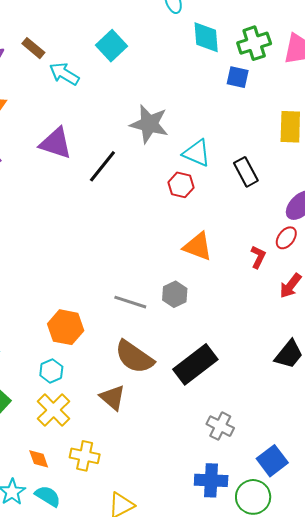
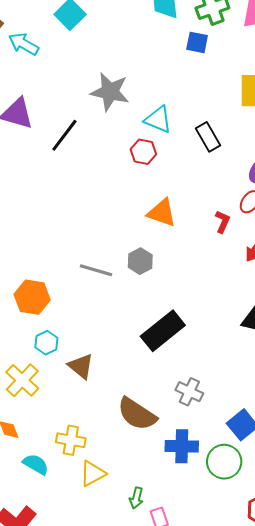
brown semicircle: (134, 357) -> (137, 414), moved
cyan hexagon: (51, 371) -> (46, 343), moved
yellow cross: (85, 456) -> (71, 440), moved
cyan semicircle: (48, 496) -> (36, 464), moved

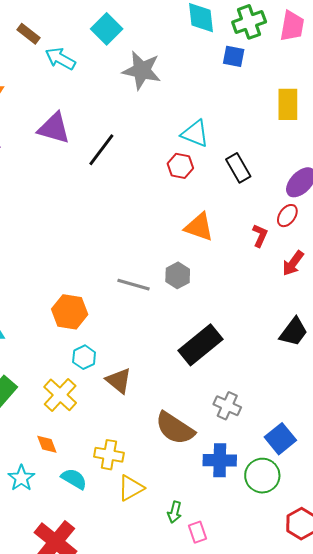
gray star: (110, 92) -> (142, 70), moved
black rectangle: (208, 137) -> (238, 168), moved

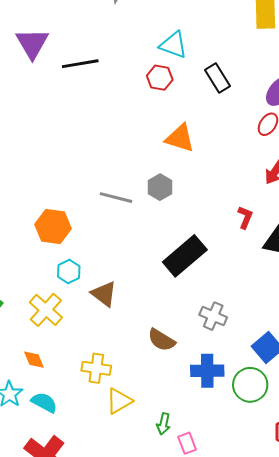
purple triangle: (54, 128) -> (32, 43), turned 45
black line: (101, 150) -> (80, 64), turned 45
red L-shape: (260, 236) -> (245, 217), moved
brown semicircle: (175, 428) -> (161, 340), size x0.7
cyan semicircle: (74, 479) -> (44, 402), moved

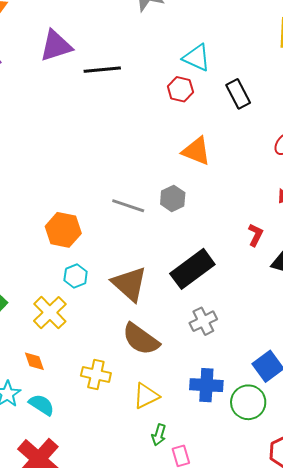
purple triangle: (32, 43) -> (56, 46), turned 39
brown triangle: (104, 294) -> (130, 284), moved, size x1.4
gray cross: (213, 316) -> (203, 321), moved, turned 36
brown semicircle: (161, 340) -> (141, 339), moved, size x1.4
yellow triangle: (119, 401) -> (146, 396), moved

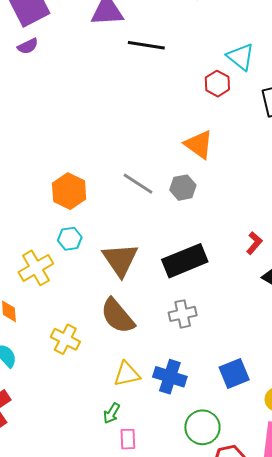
orange triangle: (196, 151) -> (199, 144), moved
yellow triangle: (146, 396) -> (127, 374), moved
green circle: (248, 402) -> (202, 427), moved

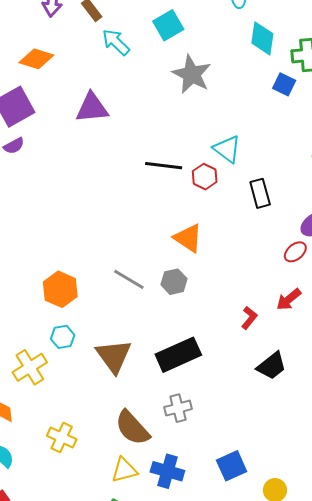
black line: (146, 45) -> (164, 166), moved
red L-shape: (254, 243) -> (249, 318), moved
brown semicircle: (118, 316) -> (132, 428), moved

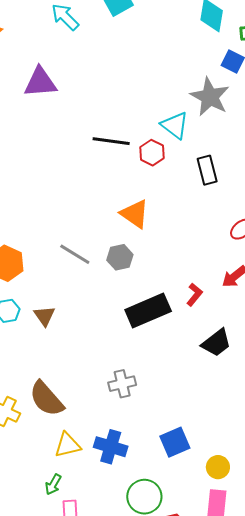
gray star: (192, 74) -> (210, 97), moved
black rectangle: (178, 355) -> (148, 310), moved
brown triangle: (114, 356) -> (44, 316), moved, size x0.6
brown semicircle: (132, 428) -> (46, 399), moved

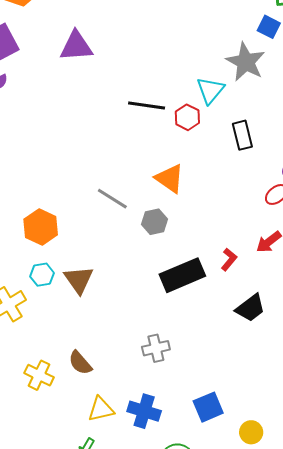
cyan triangle: (175, 125) -> (210, 90), turned 32
gray line: (75, 254) -> (112, 199), moved
brown triangle: (44, 316) -> (79, 280), size x1.4
brown semicircle: (46, 399) -> (80, 363), size x0.7

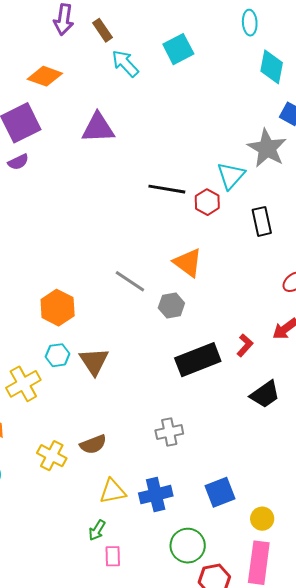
brown semicircle: (80, 363) -> (93, 444), turned -72
blue cross: (144, 411) -> (156, 495), turned -32

